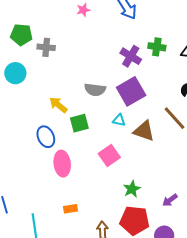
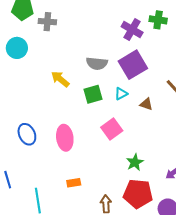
cyan triangle: (119, 120) -> (121, 94), turned -40
green square: (79, 123) -> (93, 94), moved
brown triangle: (144, 131) -> (146, 104), size x0.6
blue ellipse: (46, 137) -> (27, 134), moved

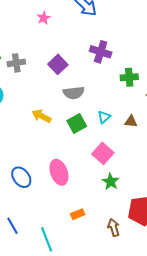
green cross: (158, 20) -> (129, 77), moved
purple square: (133, 65) -> (58, 64), moved, size x0.7
green star: (135, 162) -> (111, 182), moved

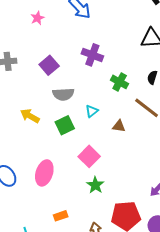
green cross: (129, 77) -> (120, 82), turned 30
cyan triangle: (104, 117) -> (92, 111), moved
pink ellipse: (59, 172) -> (44, 173), turned 35

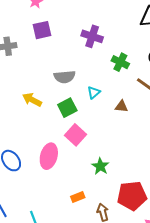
purple square: (49, 65) -> (42, 30), moved, turned 30
pink square: (89, 156) -> (76, 135), moved
orange rectangle: (61, 216) -> (78, 197), moved

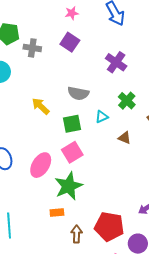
purple square: (42, 30) -> (70, 42), turned 30
green cross: (120, 62) -> (127, 101), moved
green star: (100, 166) -> (69, 186), moved, size x1.6

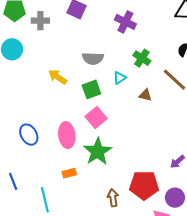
pink ellipse: (41, 165) -> (67, 135), turned -30
orange rectangle: (57, 212) -> (69, 173), moved

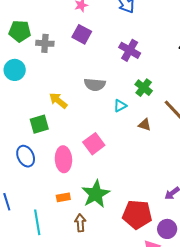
green square: (91, 89) -> (39, 124), moved
green star: (98, 152) -> (96, 194), moved
brown arrow: (113, 198) -> (80, 223), moved

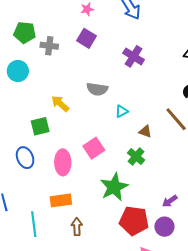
green cross: (144, 88) -> (136, 156), moved
green star: (96, 194) -> (114, 187), moved
orange rectangle: (63, 197) -> (61, 200), size x1.5
purple circle: (167, 229) -> (164, 227), moved

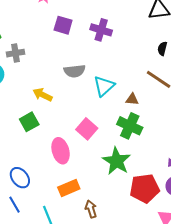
purple square: (86, 38) -> (63, 25), moved
gray cross: (49, 46) -> (16, 53), moved
cyan triangle: (122, 111) -> (104, 86), size x1.6
green cross: (136, 156) -> (130, 126), size x1.4
blue ellipse: (25, 158) -> (20, 178), moved

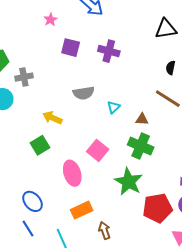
cyan triangle: (104, 86) -> (113, 107), size x0.6

